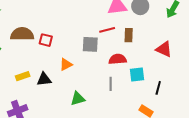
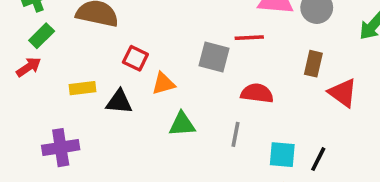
brown rectangle: (129, 35) -> (313, 64), moved
red square: (46, 40) -> (135, 58), moved
cyan square: (137, 75) -> (282, 155), moved
green triangle: (78, 99) -> (182, 124), moved

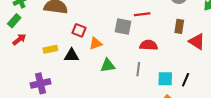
green rectangle: (42, 36) -> (14, 21), moved

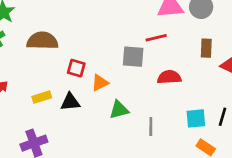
gray line: (138, 69) -> (151, 127), moved

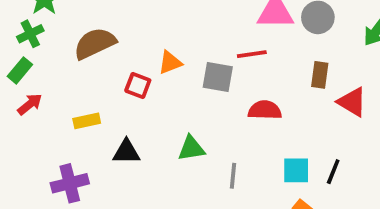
brown semicircle: (42, 41) -> (95, 43), turned -32
orange triangle: (100, 83) -> (170, 63), moved
black triangle: (70, 102) -> (126, 152), moved

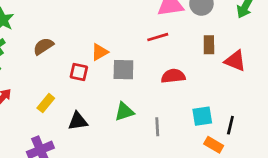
brown semicircle: (95, 43) -> (43, 46), size x0.7
gray square: (218, 77) -> (123, 70), moved
yellow rectangle: (87, 121) -> (46, 103), turned -30
black line: (333, 172) -> (230, 125), moved

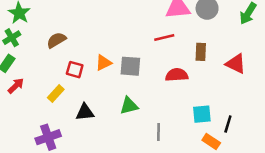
brown rectangle: (209, 45) -> (201, 52), moved
orange triangle: (100, 52) -> (104, 63), moved
red square: (79, 72) -> (75, 70), moved
gray line: (157, 127) -> (158, 132), moved

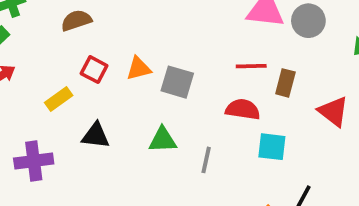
red line: (164, 37) -> (251, 66), moved
cyan square: (202, 114) -> (272, 147), moved
gray line: (158, 132) -> (206, 160), moved

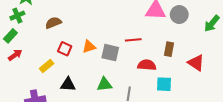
red line: (251, 66) -> (133, 40), moved

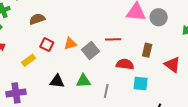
gray square: (110, 53) -> (90, 50), turned 36
black triangle: (68, 84) -> (57, 81), moved

